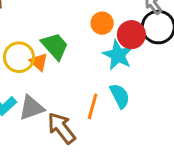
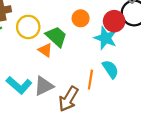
orange circle: (102, 23) -> (81, 18), moved
yellow circle: (19, 57) -> (28, 27), moved
brown arrow: (61, 128) -> (68, 99), turned -105

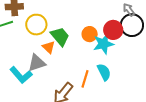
orange circle: (81, 18) -> (90, 34), moved
cyan star: (105, 38) -> (103, 44), turned 30
gray triangle: (44, 86) -> (37, 63), moved

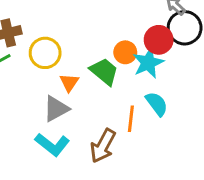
green trapezoid: (60, 36) -> (104, 71), moved
orange triangle: (49, 47) -> (69, 83), turned 32
cyan L-shape: (21, 75) -> (52, 145), moved

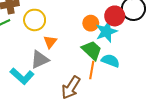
green trapezoid: (104, 71) -> (92, 50), moved
cyan semicircle: (157, 104) -> (110, 61), turned -36
cyan L-shape: (52, 145) -> (22, 76), moved

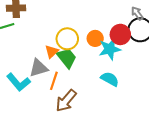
yellow circle: (35, 20) -> (67, 39), moved
green trapezoid: (92, 50) -> (67, 58), moved
orange line: (92, 70) -> (54, 81), moved

